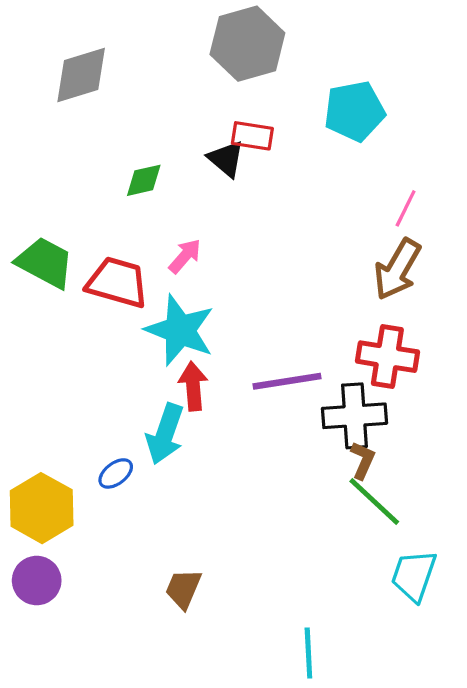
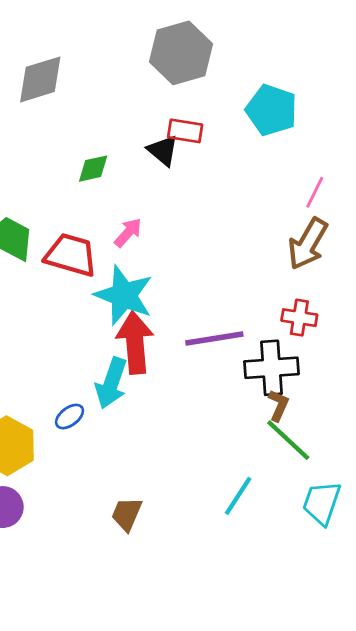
cyan pentagon: (355, 111) -> (271, 110), turned 30
red cross: (387, 357) -> (299, 318), size x0.7
red arrow: (193, 386) -> (135, 343), size x1.5
cyan line: (308, 653) -> (238, 496), moved, turned 36

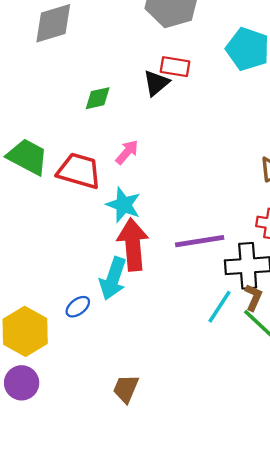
black triangle: (163, 150) -> (156, 83), turned 40
cyan star: (124, 295) -> (123, 205), size x0.7
cyan line: (238, 496) -> (220, 307), moved

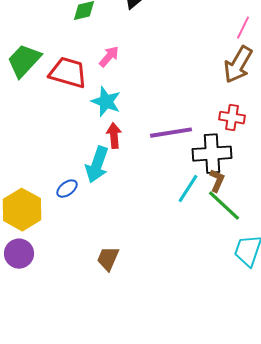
green trapezoid: (27, 157) -> (24, 61), turned -75
red arrow: (133, 245) -> (114, 136), size x0.6

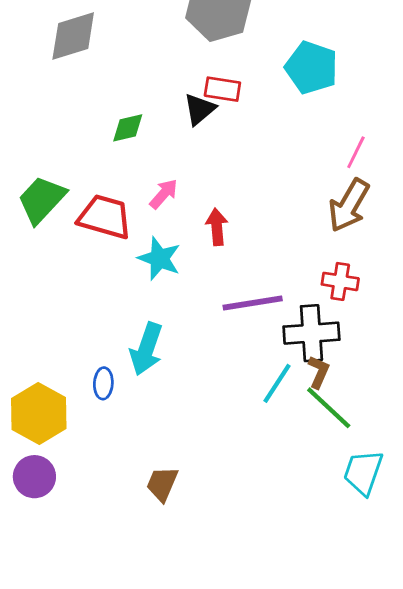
red arrow: (114, 136) -> (217, 227), moved
blue ellipse: (67, 189) -> (103, 383), turned -50

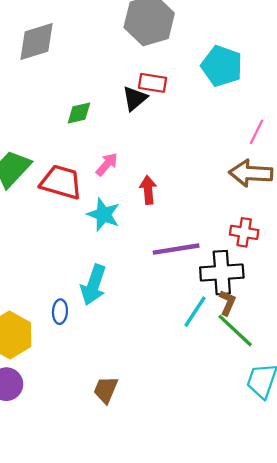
brown arrow: (349, 205) -> (251, 173), turned 63

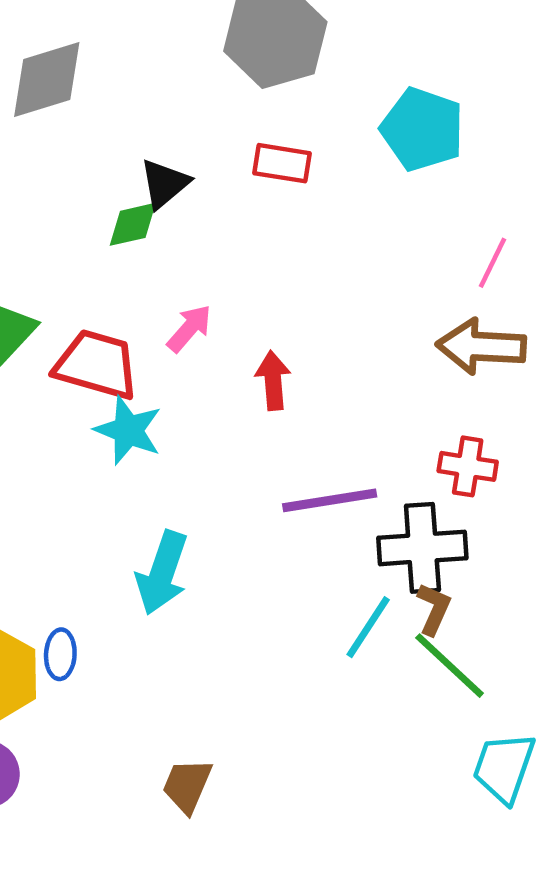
black triangle: (135, 98) -> (164, 184), moved
cyan star: (103, 215) -> (128, 430), moved
blue ellipse: (60, 312) -> (60, 654), moved

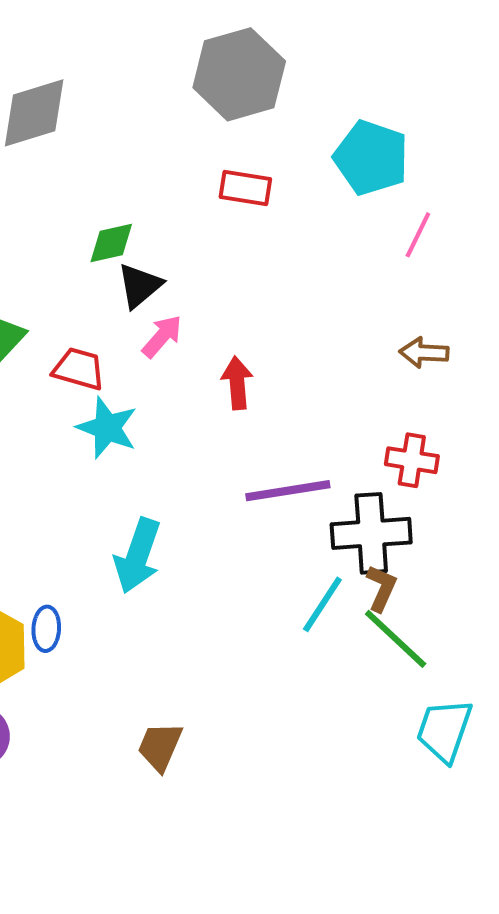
black triangle: (164, 184) -> (140, 286), moved
pink line: (493, 263) -> (418, 235), moved
brown arrow: (481, 347) -> (424, 353), size x0.6
red trapezoid: (97, 365) -> (79, 369), size x0.7

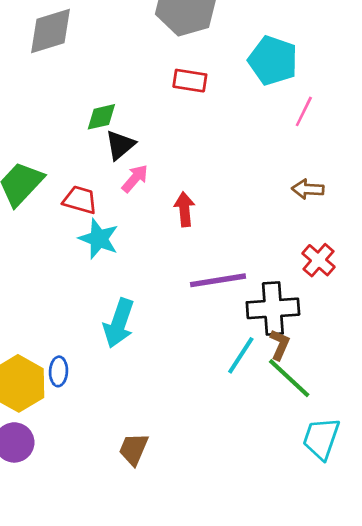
red cross: (412, 460) -> (319, 260), moved, turned 32

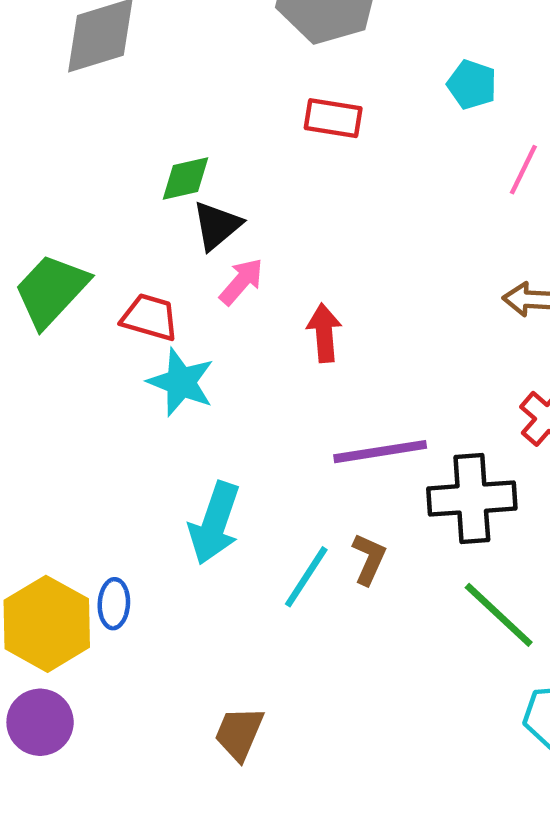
cyan pentagon: (273, 60) -> (472, 85), size x0.6
brown L-shape: (280, 345) -> (369, 559), moved
cyan line: (241, 355) -> (306, 577), moved

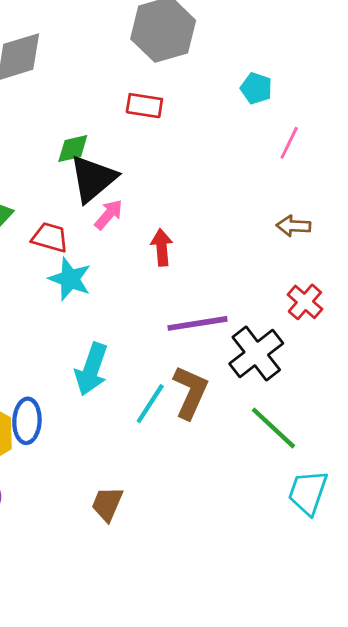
red rectangle: (333, 118) -> (144, 106), moved
black triangle: (217, 226) -> (93, 179), size x1.5
black cross: (472, 499) -> (256, 353), turned -34
brown L-shape: (369, 559) -> (190, 392), size x1.6
blue ellipse: (114, 604) -> (27, 421), size x1.4

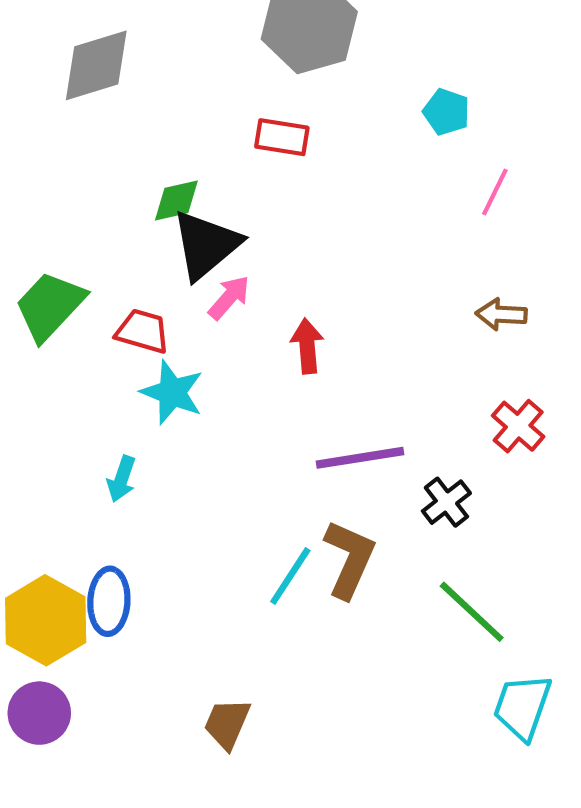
black cross: (256, 353) -> (446, 502), size x0.6
cyan arrow: (91, 369) -> (122, 479), moved, size x0.6

